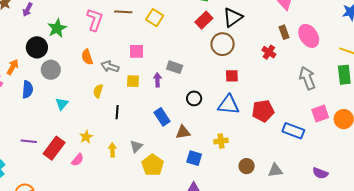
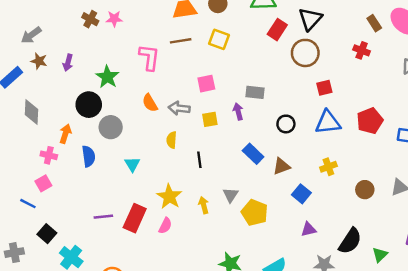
yellow star: (86, 137) -> (169, 197), size x1.5
blue square: (194, 158) -> (301, 194), turned 35

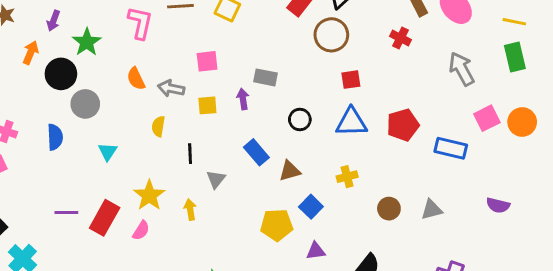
purple arrow: (68, 63) -> (53, 21), moved
orange arrow: (65, 134) -> (31, 53), moved
gray triangle: (231, 195) -> (216, 179), moved
yellow pentagon: (255, 213) -> (277, 225), moved, turned -30

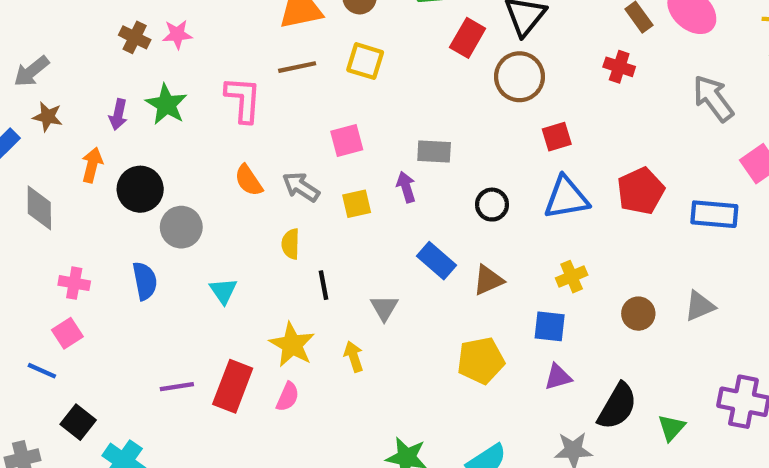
green star: (87, 42) -> (166, 104), moved
gray arrow: (171, 88) -> (301, 187), turned 30
black line: (190, 154) -> (324, 285), moved
blue square: (311, 207) -> (550, 326), moved, turned -30
purple triangle: (316, 251) -> (558, 377), moved

